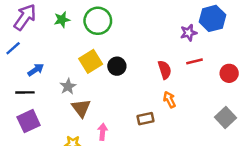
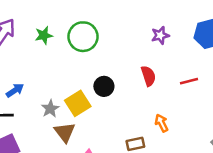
purple star: (189, 33) -> (160, 35), moved
yellow square: (91, 61) -> (78, 103), moved
red semicircle: (165, 70) -> (148, 76), moved

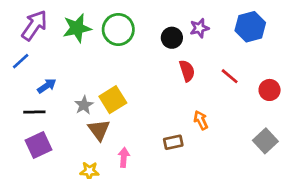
green star: (44, 35) -> (77, 28), size x1.5
red line: (189, 81) -> (230, 76), turned 54
black circle: (104, 86) -> (172, 38), moved

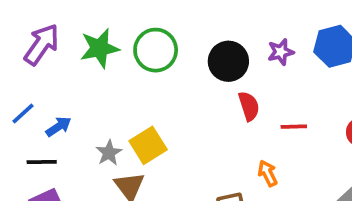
purple star: (199, 28) -> (281, 52), moved
black circle: (172, 38) -> (228, 61), size x1.4
blue line: (21, 61) -> (23, 114), moved
red line: (230, 76) -> (294, 127), moved, turned -42

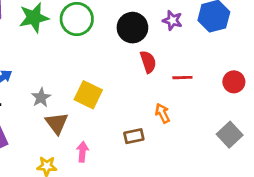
purple star: (281, 52) -> (172, 20), turned 30
yellow square: (148, 145) -> (88, 95), moved, turned -32

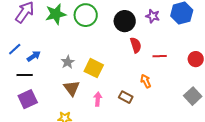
gray star: (41, 98) -> (68, 62), moved
brown rectangle: (134, 136) -> (126, 97), turned 40
pink arrow: (82, 152) -> (98, 99), moved

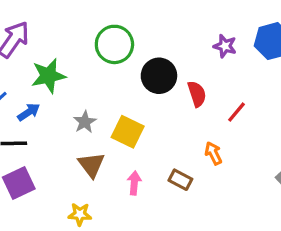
green star: (56, 14) -> (48, 76), moved
black circle: (125, 21) -> (159, 76), moved
red line: (160, 56) -> (236, 112), turned -48

